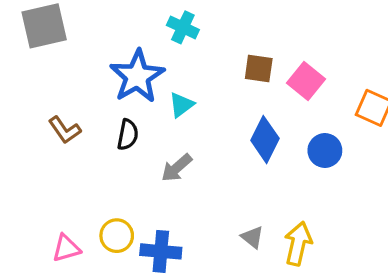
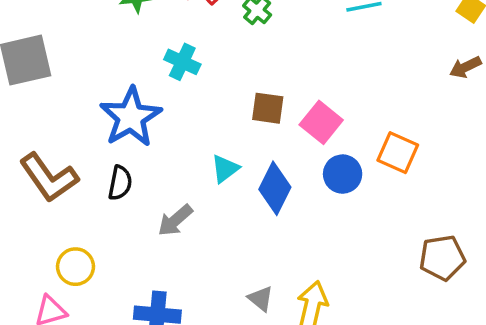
cyan triangle: (181, 105) -> (225, 169), moved
brown L-shape: (65, 130) -> (49, 178), size x1.6
blue circle: (325, 150) -> (343, 174), moved
yellow circle: (117, 236) -> (75, 267), moved

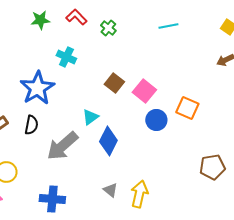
brown square: (268, 108) -> (114, 83), turned 30
blue diamond: (275, 188) -> (108, 141), moved
gray arrow: (175, 220) -> (62, 146), size x1.6

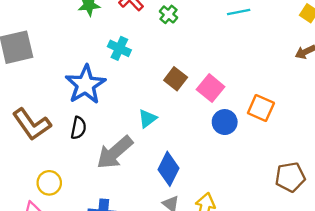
blue diamond: (108, 141) -> (169, 169), moved

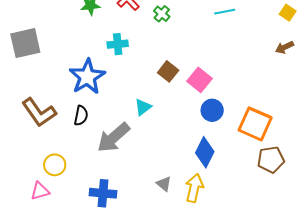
cyan cross: (119, 48) -> (118, 44), turned -30
orange square: (261, 108) -> (255, 124), moved, size x1.4
blue diamond: (169, 169) -> (205, 152), moved

